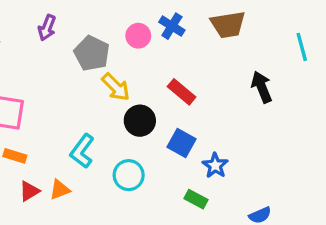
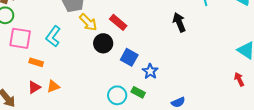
red rectangle: (182, 92) -> (118, 22), moved
cyan L-shape: (82, 151) -> (53, 36), moved
orange rectangle: (15, 156) -> (36, 62), moved
cyan circle: (129, 175) -> (117, 95), moved

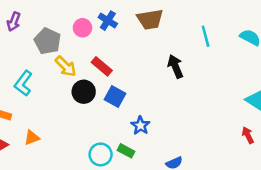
blue square: (129, 57) -> (115, 97), moved
orange triangle: (53, 86) -> (32, 138), moved

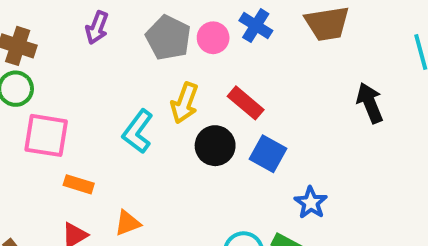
gray pentagon: (47, 41) -> (168, 38), moved
yellow arrow: (66, 66) -> (185, 103), turned 65
cyan L-shape: (23, 83) -> (138, 131), moved

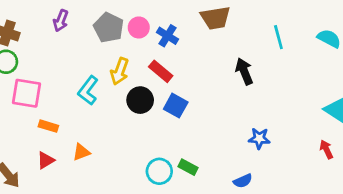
blue cross: (256, 26) -> (168, 36), moved
blue star: (311, 203) -> (259, 138), moved, turned -30

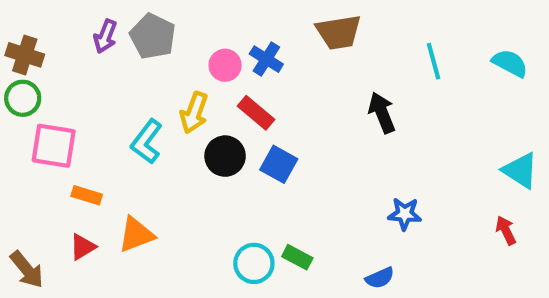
gray pentagon: (109, 27) -> (153, 36), moved
pink circle: (139, 27) -> (225, 65), moved
orange triangle: (81, 152) -> (136, 235), size x1.4

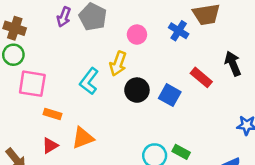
blue cross: (266, 59) -> (179, 31), moved
red rectangle: (256, 113) -> (201, 77), moved

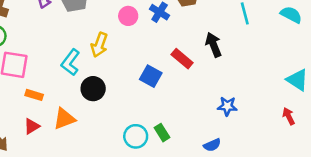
pink circle: (137, 35) -> (128, 16), moved
black circle: (137, 90) -> (93, 89), moved
green rectangle: (181, 152) -> (162, 133), turned 30

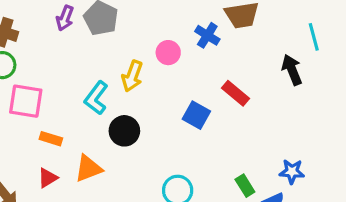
pink circle: (128, 16) -> (168, 53), moved
black arrow: (213, 45) -> (292, 70), moved
blue star: (227, 106) -> (292, 172), moved
green rectangle: (162, 133) -> (245, 186), moved

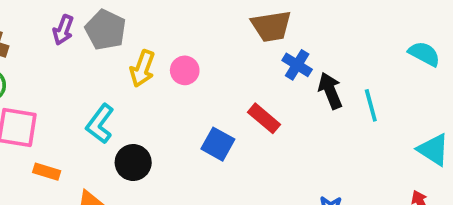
blue cross: (207, 35) -> (297, 65), moved
cyan line: (314, 37) -> (371, 105), moved
yellow arrow: (132, 76) -> (142, 69), moved

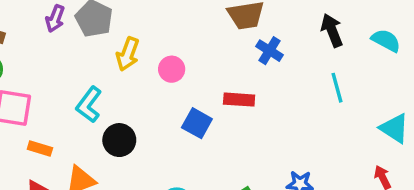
pink circle: (185, 70) -> (172, 69), moved
black arrow: (330, 91) -> (332, 30), moved
red rectangle: (264, 118) -> (239, 100), turned -36

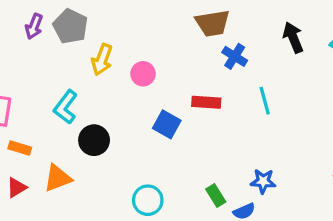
cyan line: (337, 88) -> (265, 101), moved

